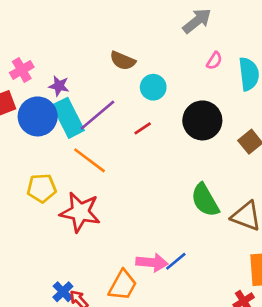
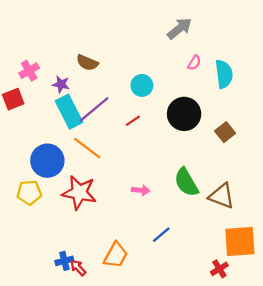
brown semicircle: (123, 61) -> (87, 63), moved
blue circle: (38, 116) -> (47, 161), moved
yellow pentagon: (42, 188) -> (29, 193), moved
pink arrow: (152, 263) -> (141, 190), moved, size x0.7
blue cross: (63, 292) -> (64, 261), turned 30

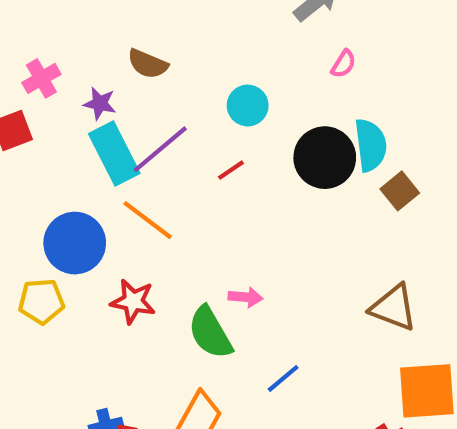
cyan semicircle: (224, 74) -> (371, 145), moved
green semicircle: (186, 182) -> (210, 333), moved
red star: (79, 193) -> (133, 301), size x0.7

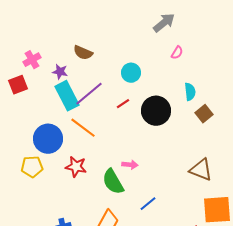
cyan semicircle: (371, 145) -> (190, 92), size x0.7
black circle: (325, 158) -> (156, 111), moved

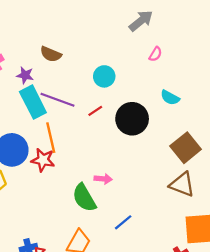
cyan semicircle: (190, 92) -> (170, 98), turned 126
purple line: (89, 94) -> (57, 100), turned 60
brown square: (204, 114) -> (186, 148), moved, size x1.5
orange line: (83, 128) -> (51, 138), turned 40
red star: (76, 167) -> (43, 160), moved

